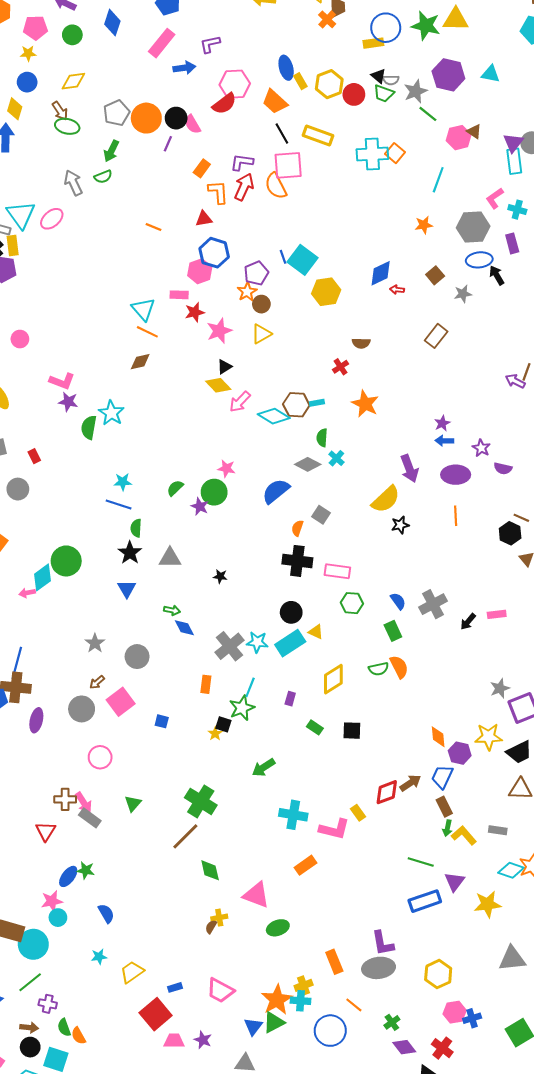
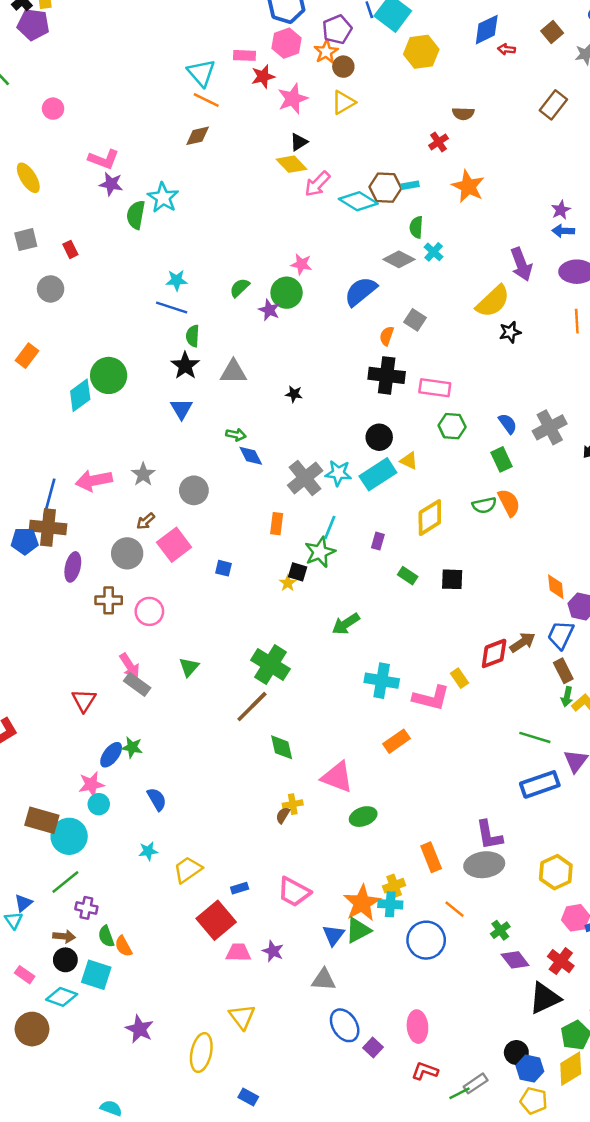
pink hexagon: (200, 271) -> (287, 43), moved
pink arrow: (27, 593) -> (94, 480), moved, size x1.8
brown cross: (65, 799) -> (109, 600), moved

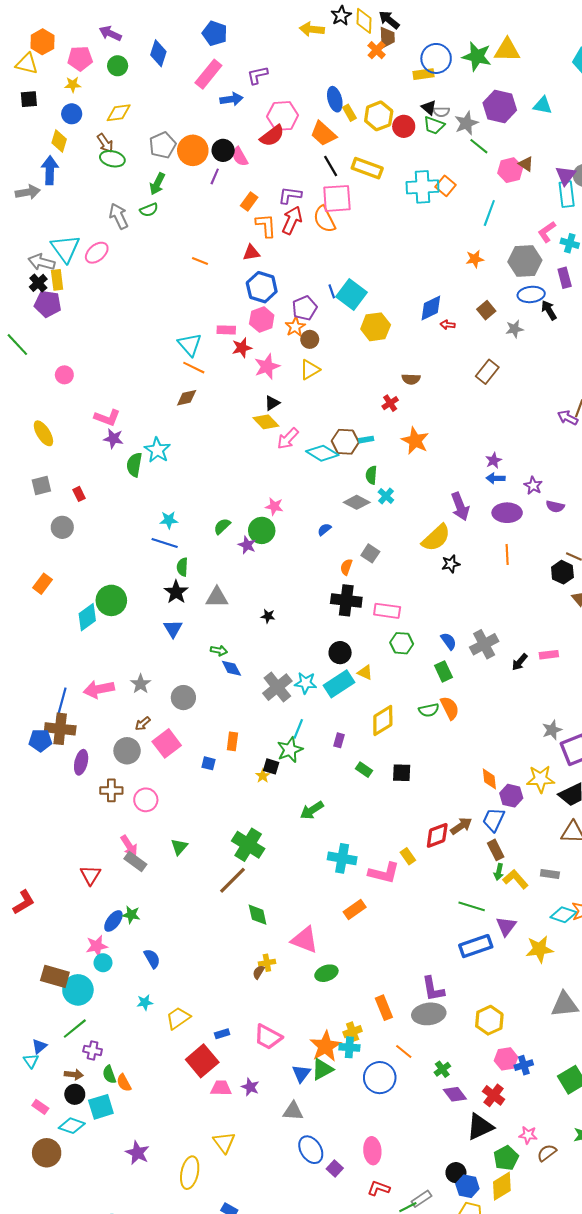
blue semicircle: (361, 291) -> (324, 529), size x0.5
orange rectangle: (277, 524) -> (232, 741), moved
cyan square: (96, 975) -> (101, 1107), turned -35

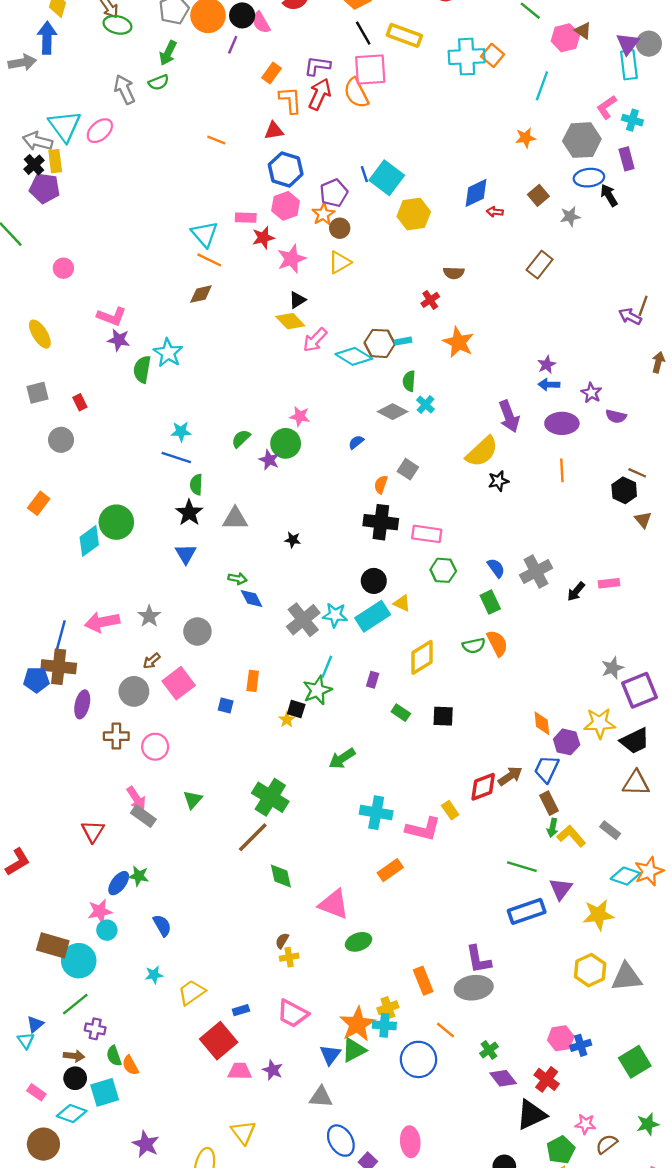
gray rectangle: (550, 874) -> (610, 830), turned 30
yellow cross: (267, 963) -> (289, 957), moved
yellow hexagon: (489, 1020) -> (590, 970), moved

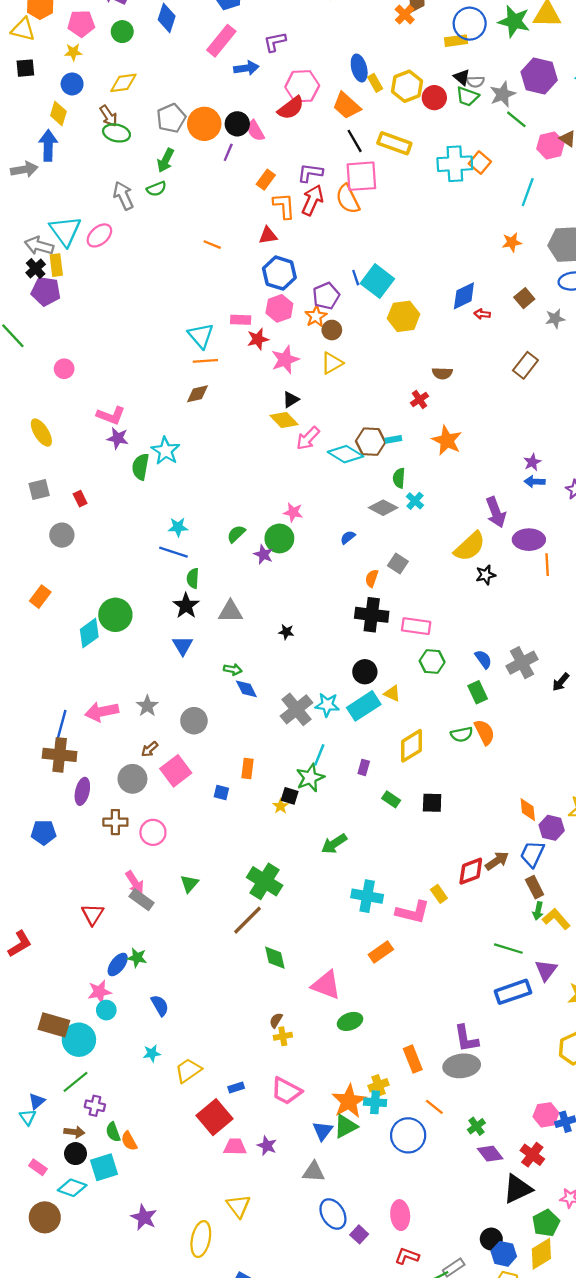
orange line: (209, 260) -> (205, 361), turned -30
purple ellipse: (562, 423) -> (529, 540), moved
blue pentagon: (36, 680) -> (44, 832), moved

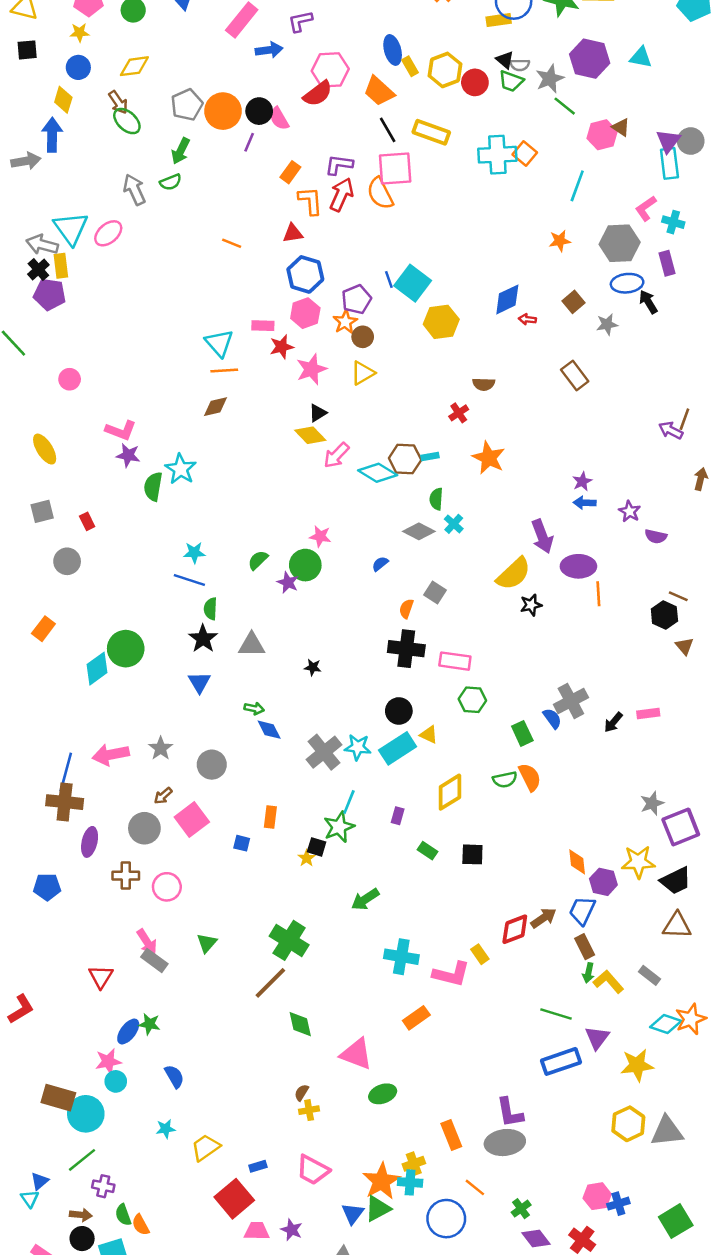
green ellipse: (117, 133) -> (127, 121), turned 30
brown rectangle: (525, 365) -> (575, 375), turned -75
blue semicircle: (483, 659) -> (552, 718), moved

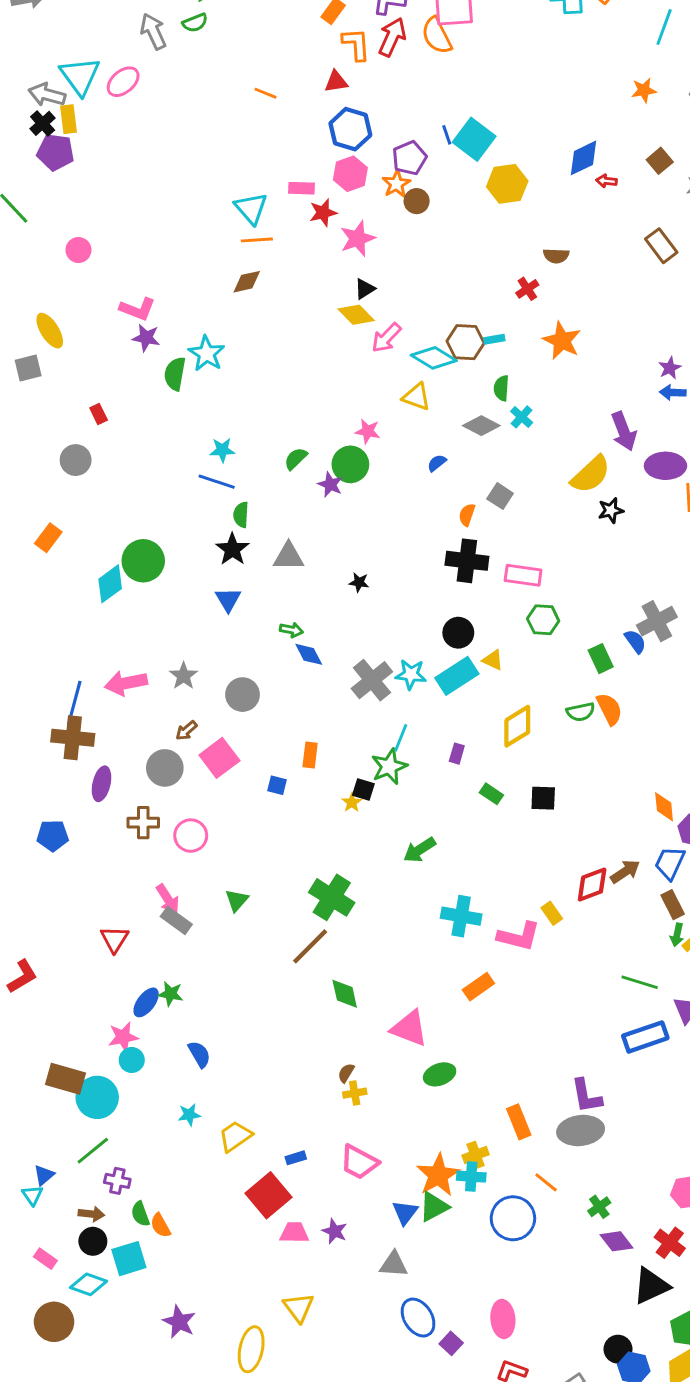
yellow triangle: (363, 373) -> (417, 397), moved, turned 50
gray square: (42, 511) -> (28, 368), moved

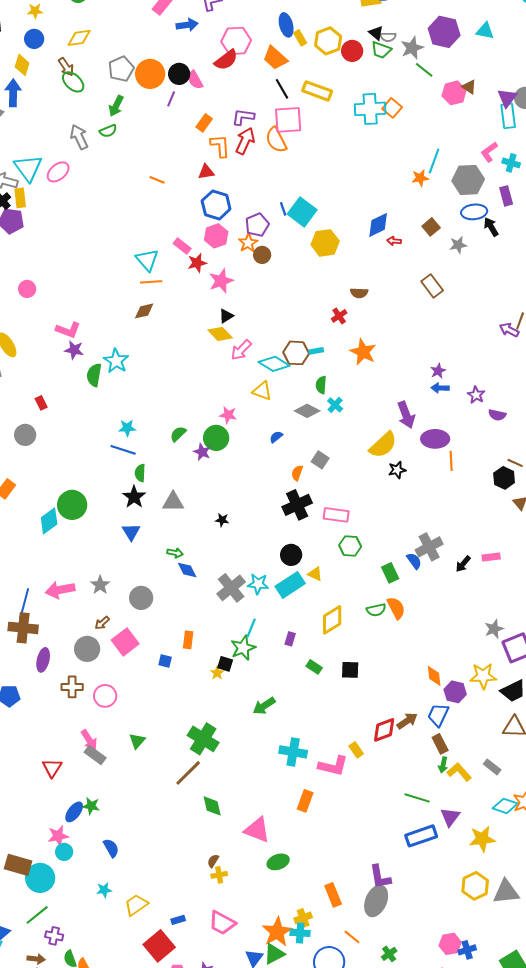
cyan line: (664, 27) -> (434, 161), moved
pink rectangle: (301, 188) -> (182, 246), turned 36
black cross: (467, 561) -> (297, 505), turned -32
orange rectangle: (478, 987) -> (305, 801), turned -35
gray ellipse: (581, 1130) -> (376, 901), turned -60

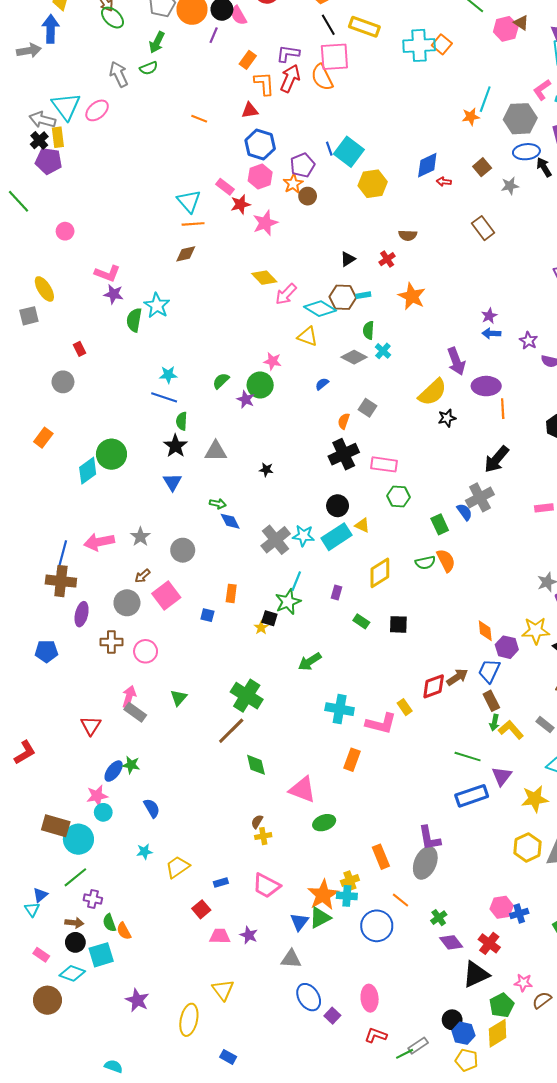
black triangle: (226, 316) -> (348, 259), moved
black arrow: (463, 564) -> (496, 459), moved, size x1.6
pink arrow: (89, 740) -> (129, 697), turned -130
red square: (159, 946) -> (201, 909), size x0.6

